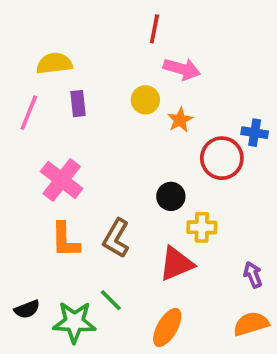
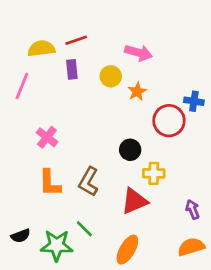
red line: (154, 29) -> (76, 40), moved, turned 60
purple rectangle: (78, 104) -> (72, 69), moved
pink cross: (62, 180) -> (47, 137), size x0.7

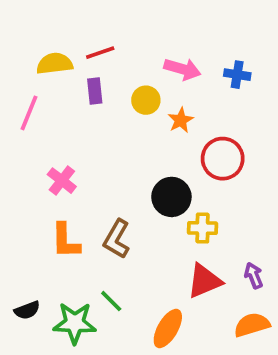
blue cross: (194, 101) -> (237, 75), moved
black circle: (130, 150) -> (171, 197), size x1.4
red triangle: (134, 201) -> (204, 281), moved

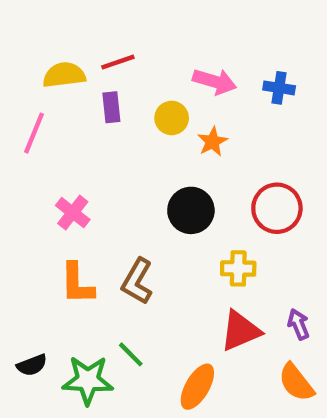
red circle: (223, 159) -> (277, 208), moved
black circle: (171, 197) -> (191, 210), moved
orange semicircle: (252, 325) -> (296, 382), turned -111

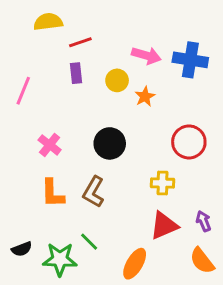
yellow semicircle: (64, 75) -> (48, 22), moved
blue cross: (279, 88) -> (190, 60), size x1.6
black circle: (191, 210) -> (110, 143), moved

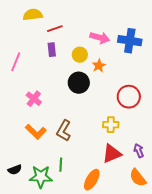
black circle: (110, 143) -> (79, 83), moved
orange L-shape: (53, 193) -> (36, 132), turned -45
green line: (89, 242) -> (61, 165), turned 48

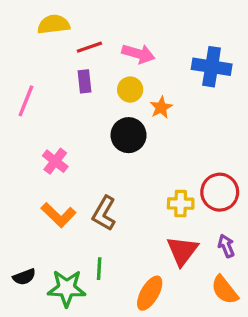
pink arrow: (100, 38) -> (138, 54), moved
red circle: (129, 97) -> (220, 192), moved
red triangle: (112, 154) -> (182, 251), turned -30

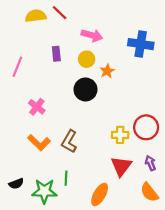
red line: (89, 47) -> (60, 13), moved, turned 63

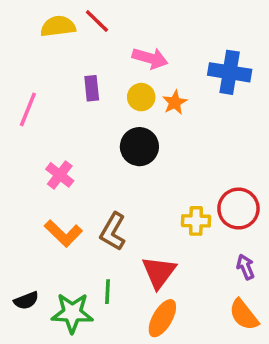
orange star: (107, 71) -> (175, 102), moved
red triangle: (121, 166) -> (159, 272), moved

